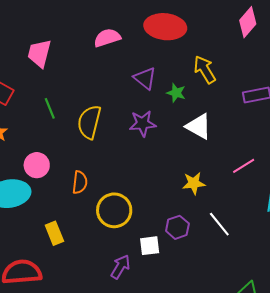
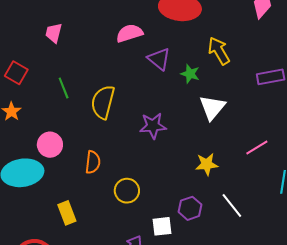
pink semicircle: (107, 38) -> (129, 33), moved
pink trapezoid: (39, 53) -> (54, 33), size x0.7
purple star: (143, 123) -> (153, 126), moved
white triangle: (199, 126) -> (212, 107), turned 40
yellow circle: (114, 210) -> (127, 191), size x0.7

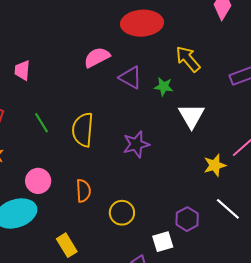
yellow star: (207, 164) -> (215, 165), moved

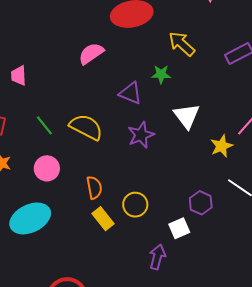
purple triangle: (130, 77) -> (131, 93), moved
white triangle: (191, 116) -> (187, 116), moved
yellow semicircle: (83, 130) -> (86, 127), turned 120
pink circle: (38, 181) -> (47, 168), moved
yellow rectangle: (67, 245) -> (103, 219), moved

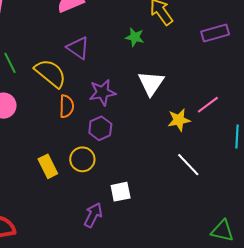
purple triangle: (131, 93) -> (78, 48), moved
orange semicircle: (94, 188) -> (67, 106), moved
purple hexagon: (201, 203) -> (100, 128), moved

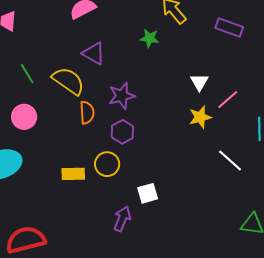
purple rectangle: (215, 33) -> (229, 28), turned 40
white triangle: (151, 83) -> (199, 82), moved, size x0.7
white line: (188, 165) -> (230, 161), moved
yellow rectangle: (48, 166) -> (73, 174), turned -60

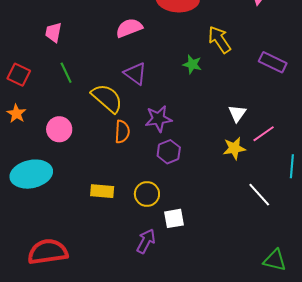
green line: (27, 74) -> (66, 73), moved
purple hexagon: (122, 132) -> (169, 152), moved
yellow circle: (107, 164) -> (147, 194), moved

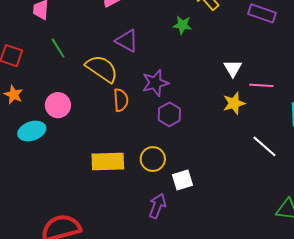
pink line: (264, 134) -> (261, 85), turned 45
cyan ellipse: (31, 174) -> (32, 131), moved, size x0.7
yellow rectangle: (102, 191) -> (108, 162), size x1.4

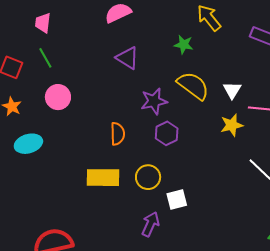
green line: (58, 48) -> (45, 58), moved
yellow semicircle: (102, 69) -> (193, 86), moved
orange semicircle: (121, 100) -> (118, 134), moved
pink circle: (58, 105) -> (58, 97), moved

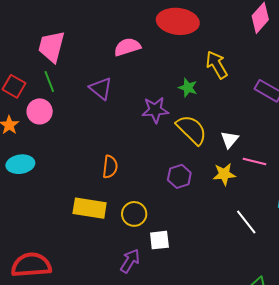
pink trapezoid: (43, 23) -> (52, 47), size x1.6
purple triangle: (127, 58) -> (101, 88), moved
pink circle: (58, 97) -> (40, 111), moved
purple star: (154, 101) -> (155, 110), moved
purple hexagon: (167, 133) -> (179, 176), moved

